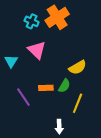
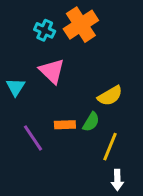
white arrow: (59, 127) -> (117, 180), moved

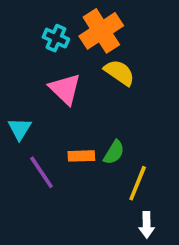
cyan triangle: (16, 87) -> (20, 129), moved
yellow semicircle: (110, 96) -> (119, 73), moved, turned -115

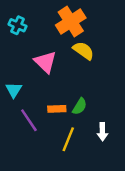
cyan cross: (56, 38) -> (18, 25), moved
yellow line: (138, 183) -> (68, 139), moved
white arrow: (147, 225) -> (102, 132), moved

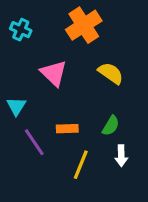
yellow semicircle: (83, 51) -> (111, 73), moved
green semicircle: (80, 106) -> (111, 126), moved

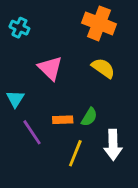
orange cross: (84, 25) -> (99, 23), moved, turned -36
green semicircle: (111, 126) -> (89, 117), moved
white arrow: (121, 156) -> (113, 145), size x1.5

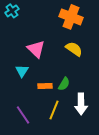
cyan cross: (19, 28) -> (12, 11), moved, turned 32
cyan triangle: (15, 99) -> (22, 71), moved
purple line: (32, 132) -> (23, 115), moved

